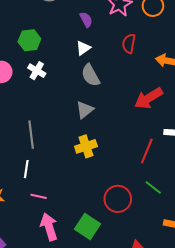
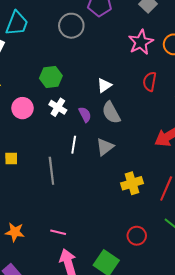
purple semicircle: (86, 20) -> (85, 114), moved
yellow cross: (86, 146) -> (132, 183), moved
white line: (26, 169) -> (74, 145), moved
red circle: (118, 199) -> (137, 236), size x0.7

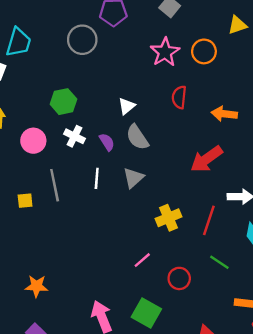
gray line: (51, 171) -> (55, 185), moved
pink line: (58, 232) -> (142, 260), moved, turned -49

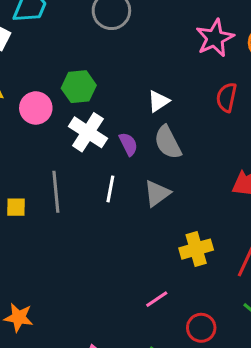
white cross: (74, 136) -> (88, 132), size x1.4
pink circle: (33, 141) -> (36, 108), moved

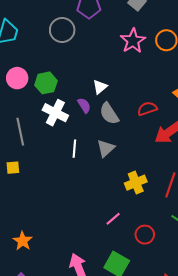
red semicircle: (227, 97) -> (147, 109), moved, turned 66
pink circle: (36, 108) -> (17, 78), moved
purple semicircle: (128, 144) -> (84, 105), moved
gray line: (56, 192) -> (20, 132), moved
orange star: (19, 318) -> (23, 241), turned 30

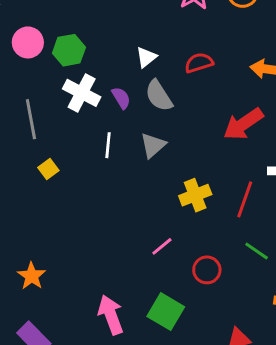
purple semicircle: (84, 105) -> (121, 98), moved
red semicircle: (147, 109) -> (199, 63), moved
yellow square: (13, 168) -> (48, 169), moved, turned -32

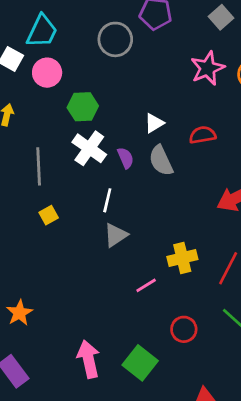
pink circle: (28, 42) -> (47, 73), moved
gray triangle: (153, 145) -> (116, 235), moved
pink line: (162, 246) -> (146, 285), moved

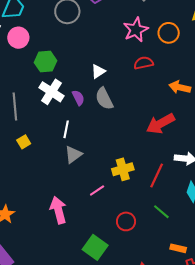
red semicircle: (203, 135) -> (144, 63), moved
pink arrow: (88, 359) -> (58, 210), moved

